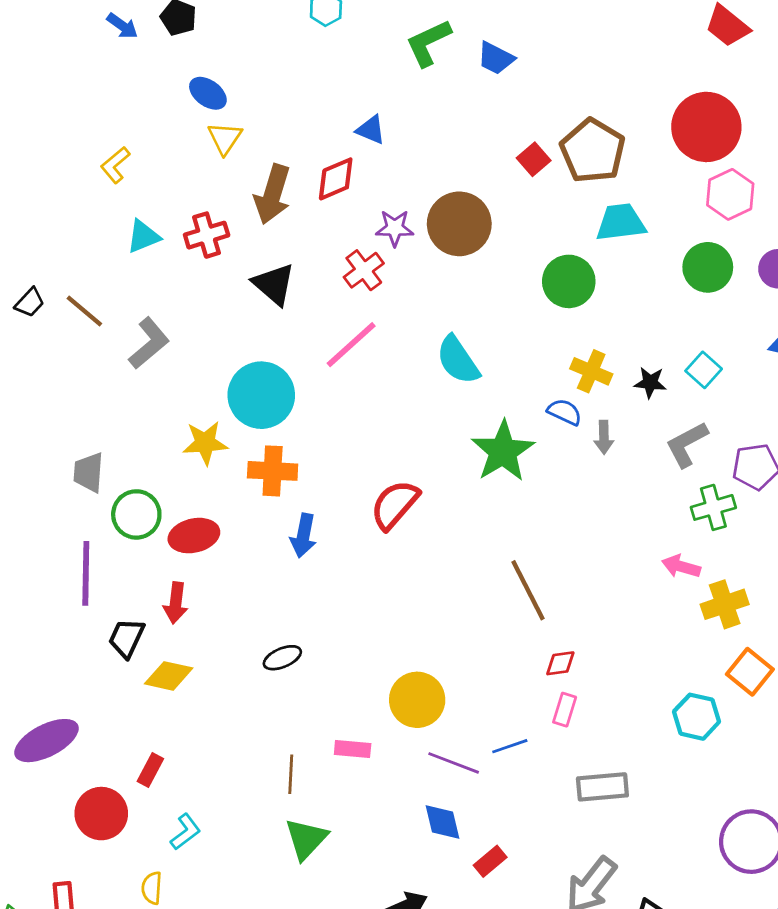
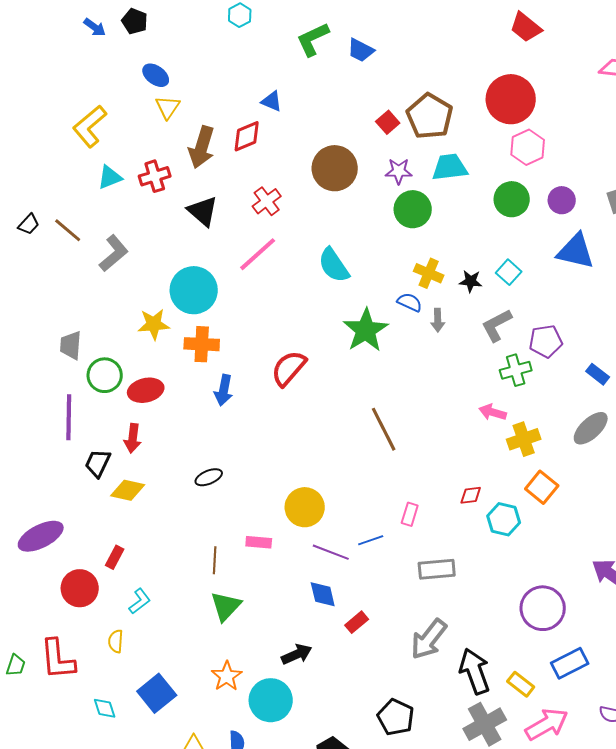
yellow L-shape: (115, 165) -> (90, 126), size x1.6
purple star: (395, 228) -> (399, 171), moved
red diamond: (560, 663) -> (471, 495), moved

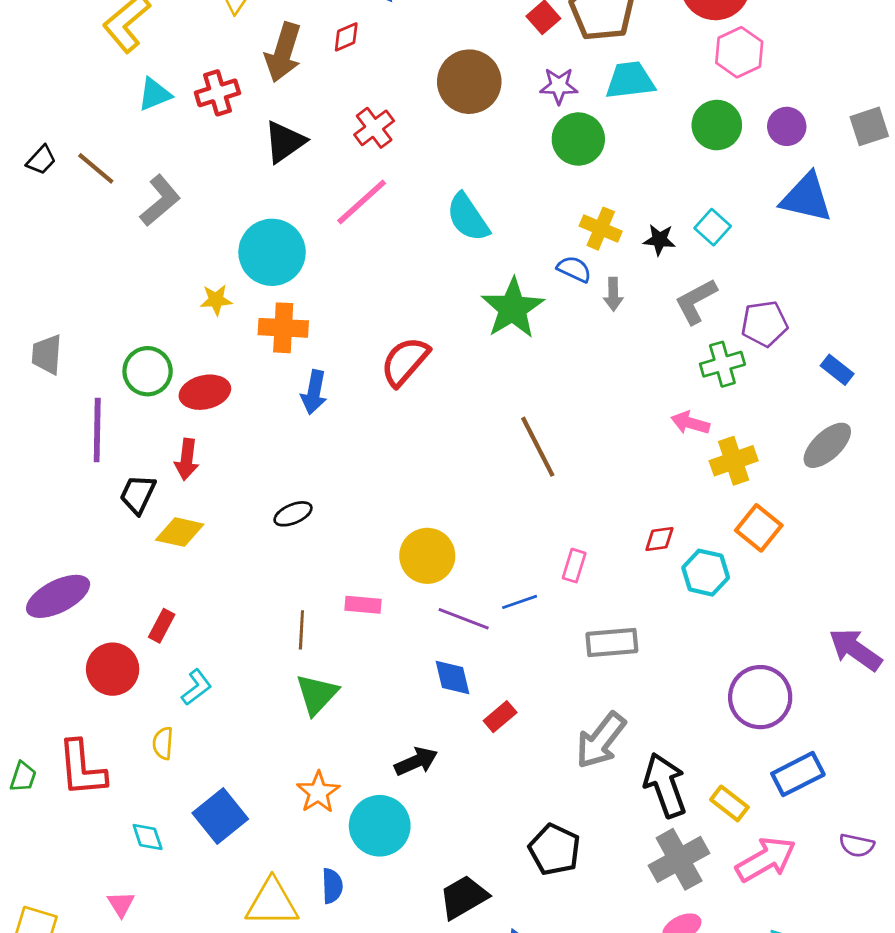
red diamond: (247, 136) -> (346, 37), size x0.7
black triangle: (203, 211) -> (285, 142), turned 44
yellow star: (154, 324) -> (216, 300), size x0.7
gray trapezoid: (71, 345) -> (47, 354), moved

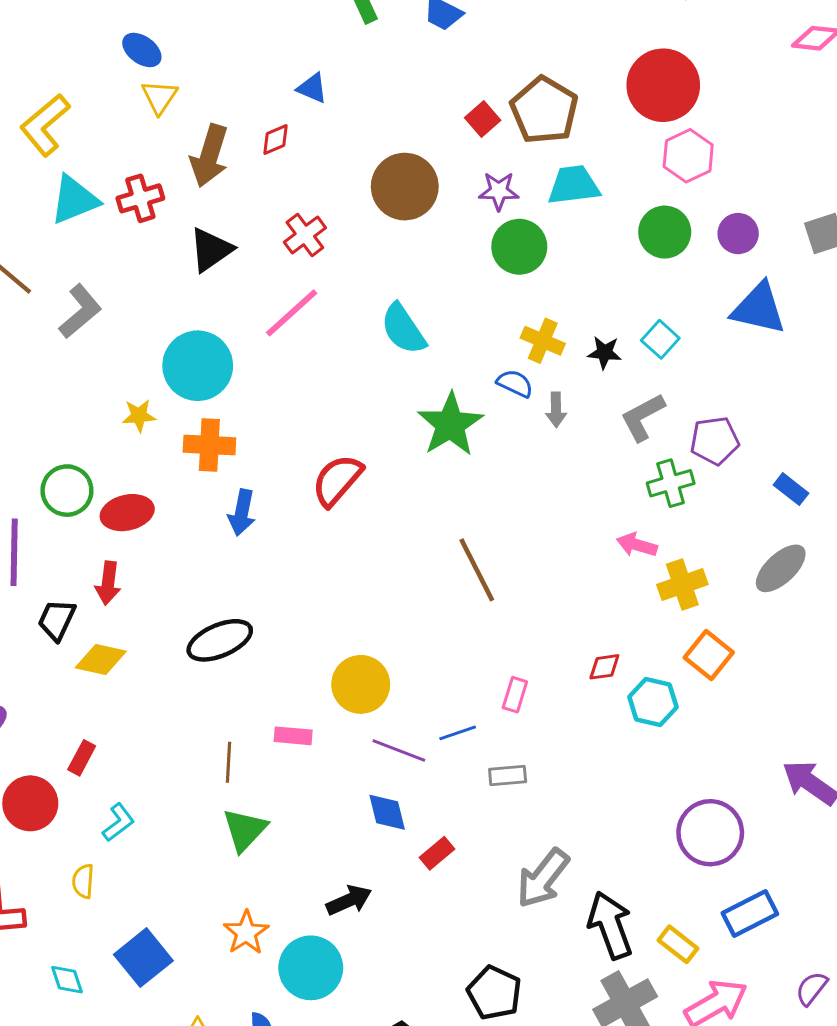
cyan triangle: (155, 94) -> (74, 200), size x1.4
black ellipse: (293, 514) -> (220, 640), size x1.6
gray rectangle: (612, 643) -> (508, 775), moved, size x0.7
purple semicircle: (857, 845) -> (812, 988), turned 116

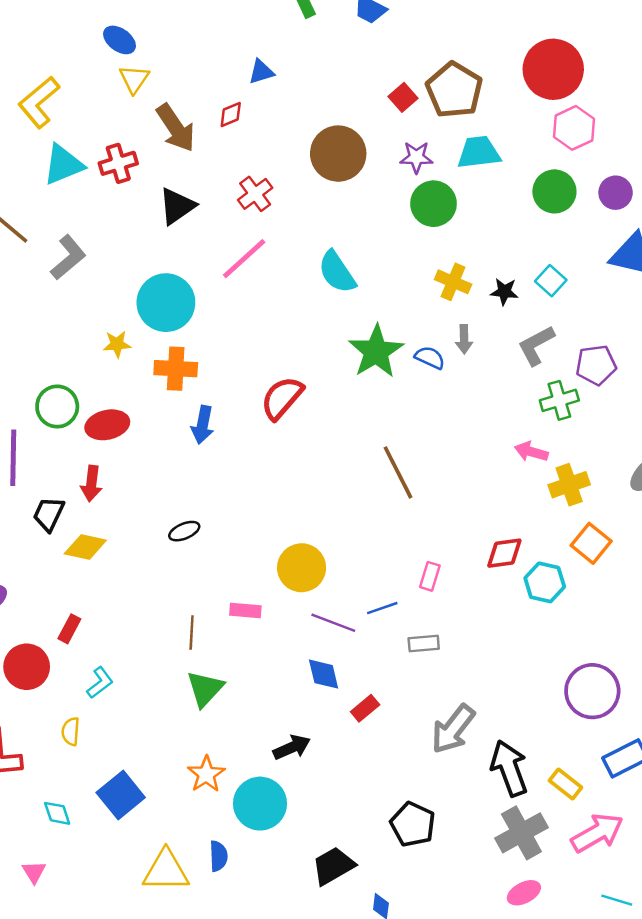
blue triangle: (312, 88) -> (261, 72), turned -40
brown arrow: (209, 156) -> (176, 128), turned -51
blue semicircle: (515, 383) -> (430, 358), moved
black ellipse: (220, 640) -> (184, 531), size x0.6
red diamond: (604, 667) -> (504, 553), size x1.4

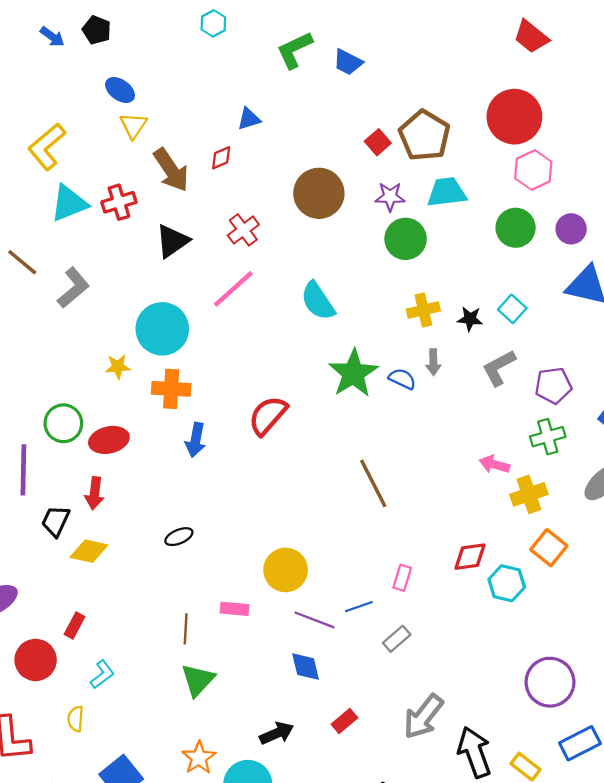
yellow cross: (453, 282) -> (423, 310), turned -36
green cross: (559, 400) -> (548, 437), moved
gray rectangle: (424, 644) -> (397, 639), turned -36
red rectangle: (365, 708) -> (344, 721), moved

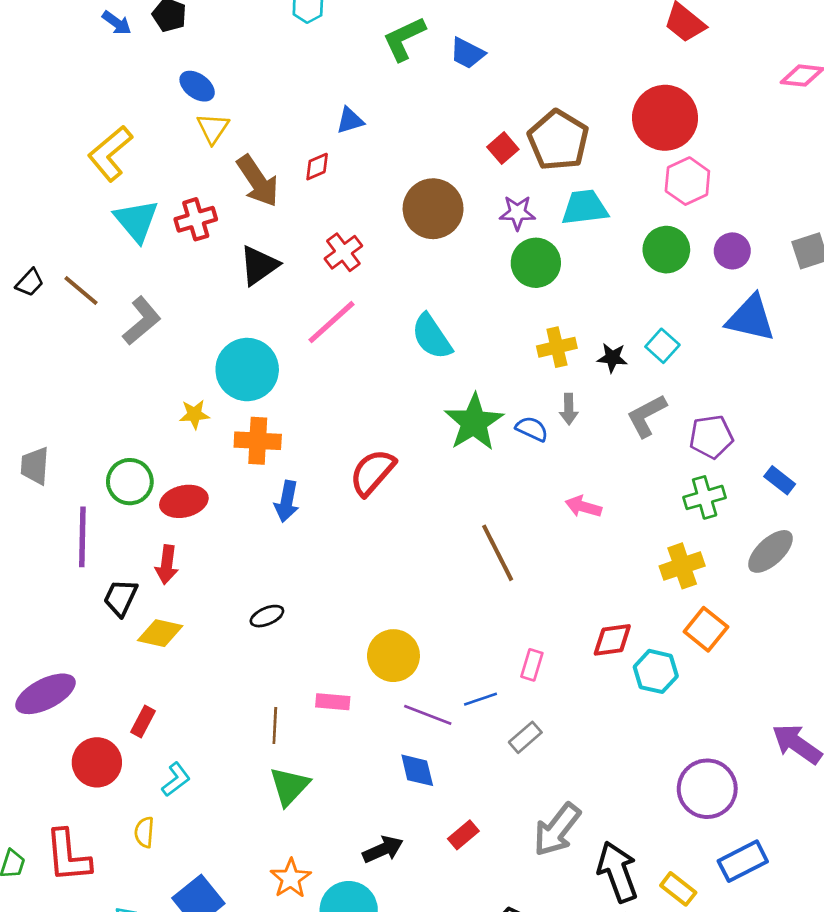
cyan triangle: (69, 203) -> (136, 221), turned -48
pink arrow: (494, 464) -> (583, 507), moved

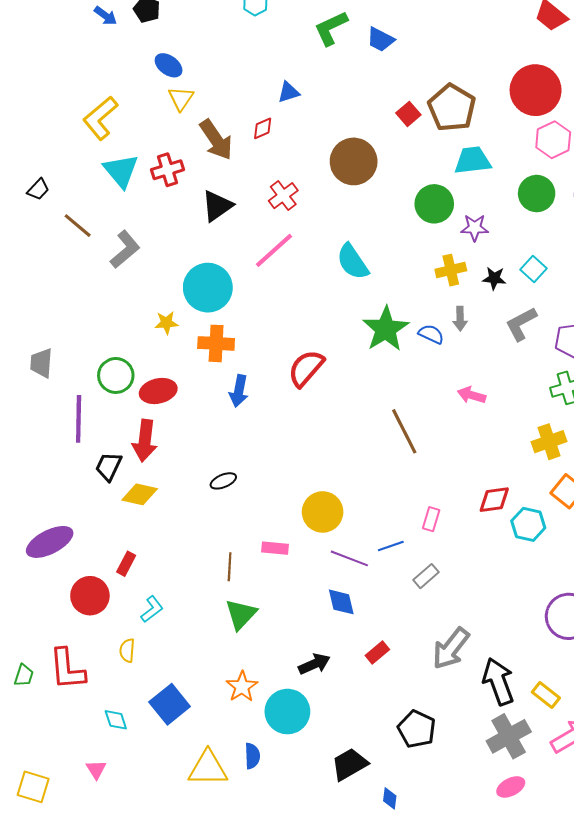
purple star: (517, 213) -> (475, 228), moved
black trapezoid: (30, 283) -> (38, 189), moved
red arrow: (167, 565) -> (145, 441), size x1.4

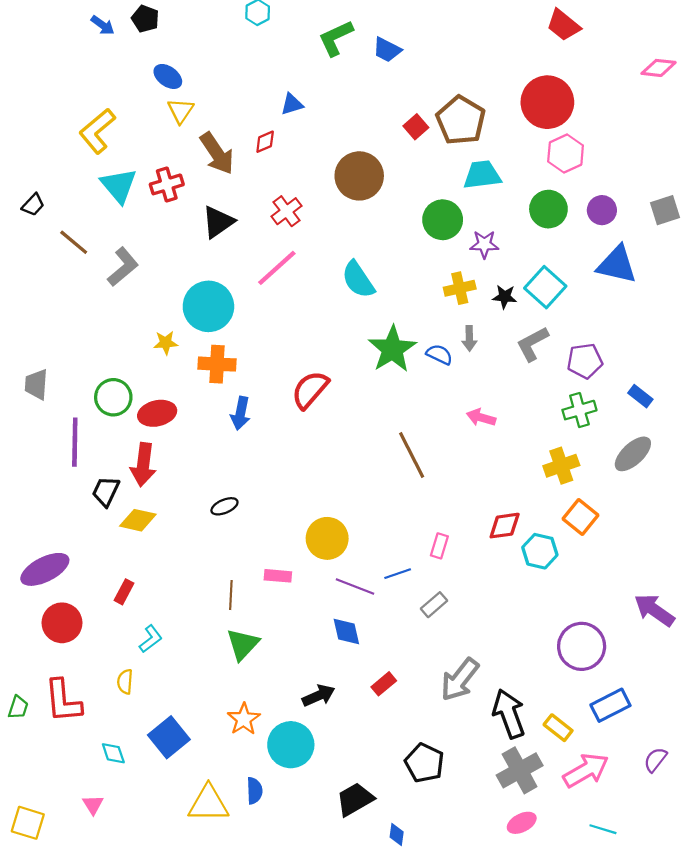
cyan square: (533, 269) -> (545, 287), size x1.5
red circle: (90, 596) -> (62, 623), moved

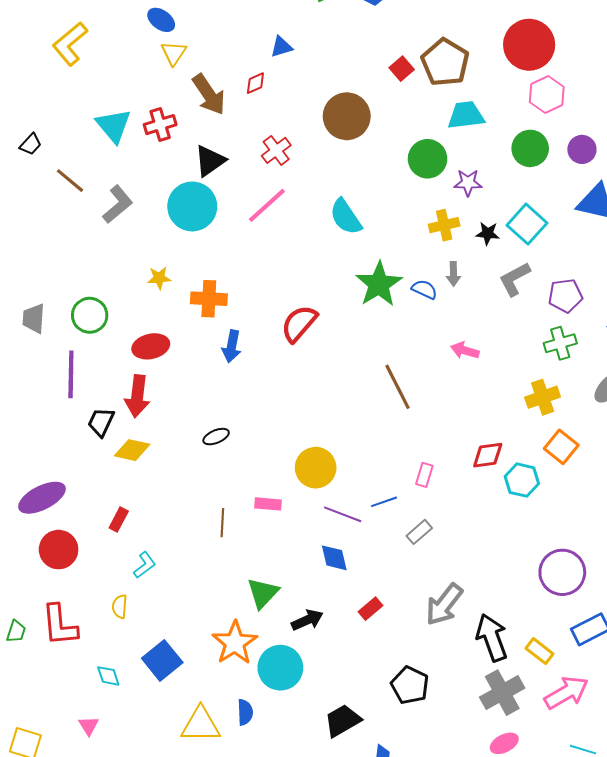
yellow L-shape: (97, 131) -> (70, 44), moved
cyan circle: (208, 306) -> (192, 206), moved
green circle: (113, 397) -> (90, 315), moved
green triangle: (243, 644) -> (263, 593), moved
orange star: (244, 719) -> (235, 643), size x1.4

